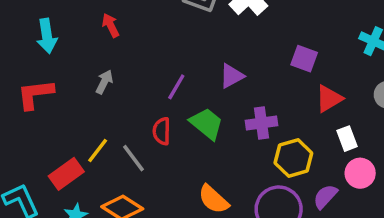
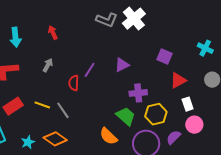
green trapezoid: (206, 124) -> (126, 116), moved
red semicircle: (162, 131) -> (74, 83), moved
yellow line: (98, 151) -> (42, 105), turned 70
red rectangle: (66, 174) -> (13, 106), moved

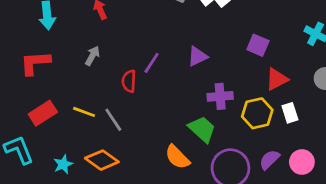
yellow hexagon: (156, 114) -> (257, 113), moved
pink circle: (194, 125) -> (302, 162), moved

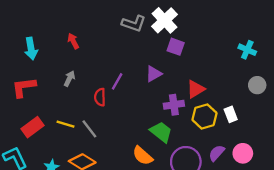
purple square: (258, 45) -> (176, 47), moved
red triangle: (277, 79) -> (196, 89), moved

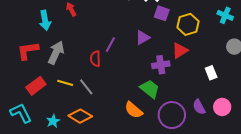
cyan arrow: (31, 49) -> (45, 20), moved
gray arrow: (69, 79) -> (56, 53), moved, size x1.6
yellow hexagon: (204, 116) -> (188, 24), moved
purple semicircle: (217, 153) -> (199, 107), turned -70

